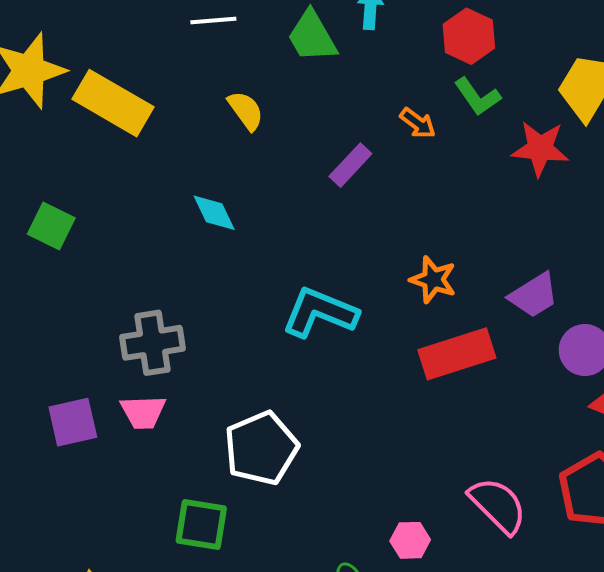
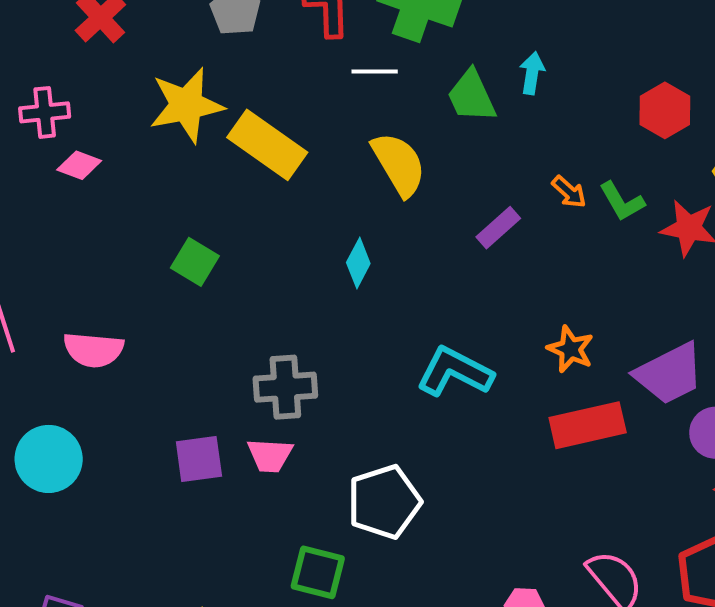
red hexagon: (469, 36) -> (665, 110), moved
green L-shape: (477, 97) -> (622, 201), moved
yellow semicircle: (246, 111) -> (399, 164), size x1.6
cyan diamond: (214, 213) -> (358, 263), turned 48
purple trapezoid: (534, 295) -> (669, 374), size x1.4

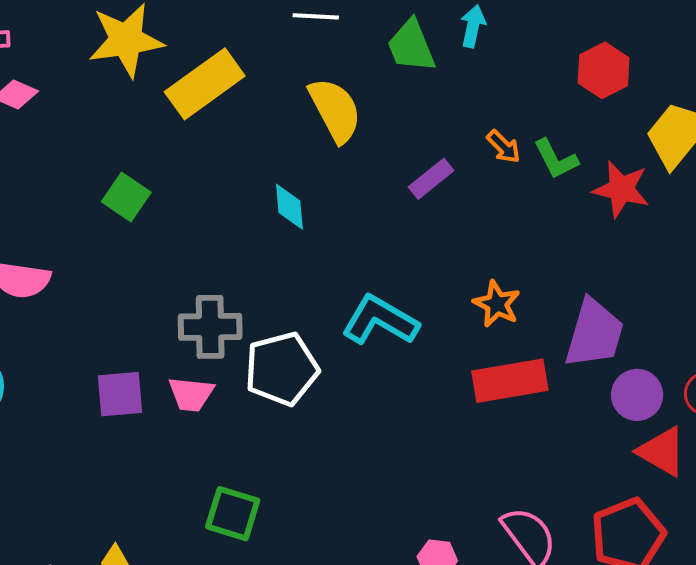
yellow rectangle: (267, 145) -> (205, 84), turned -74
cyan diamond: (358, 263) -> (289, 207), turned -36
purple trapezoid: (669, 374) -> (594, 333), turned -50
white pentagon: (384, 502) -> (282, 369), moved

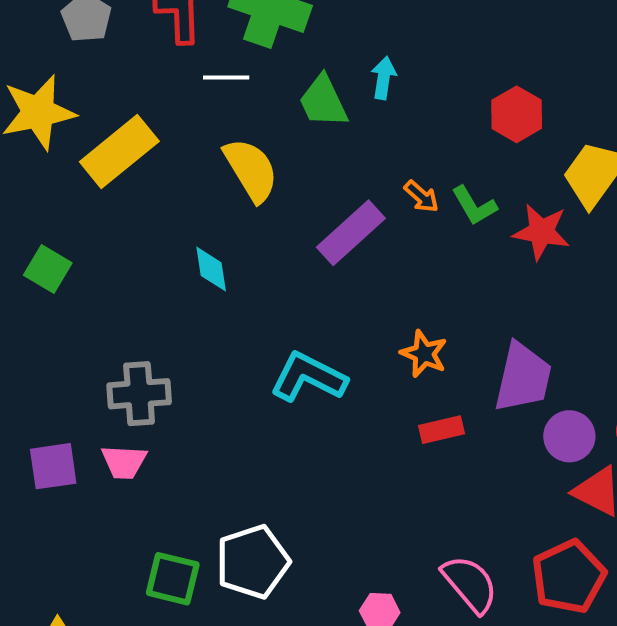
purple rectangle: (431, 179) -> (351, 233), size x1.5
white pentagon: (282, 369) -> (253, 562), moved
red rectangle: (510, 381) -> (442, 430), size x0.6

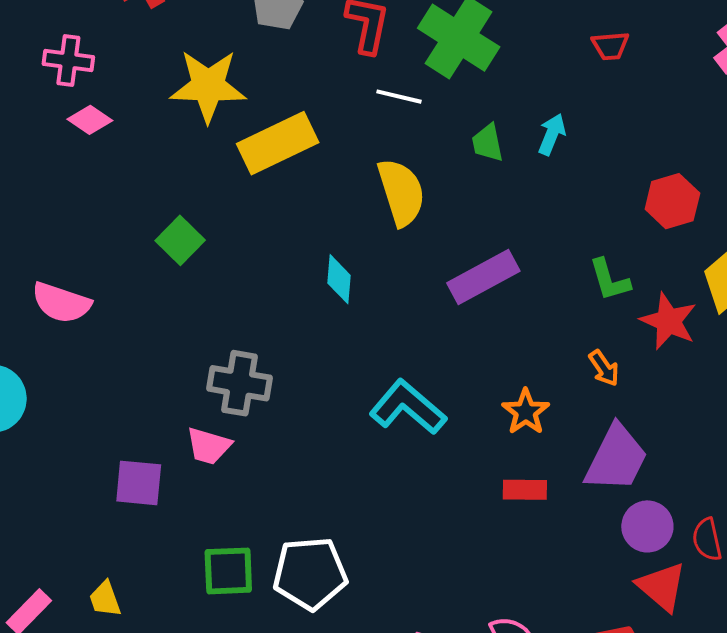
green trapezoid: (323, 101) -> (488, 143), size x0.7
orange arrow: (421, 196) -> (604, 368), moved
purple square: (53, 466) -> (139, 483), moved
green square: (173, 579) -> (228, 571), turned -30

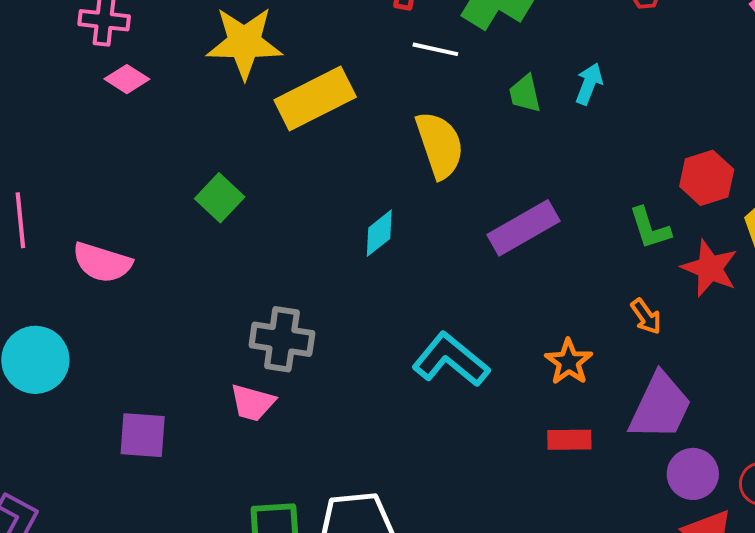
red hexagon: (672, 201) -> (707, 178), moved
cyan diamond: (339, 279) -> (379, 233), turned 48
purple square: (139, 483) -> (143, 435), moved

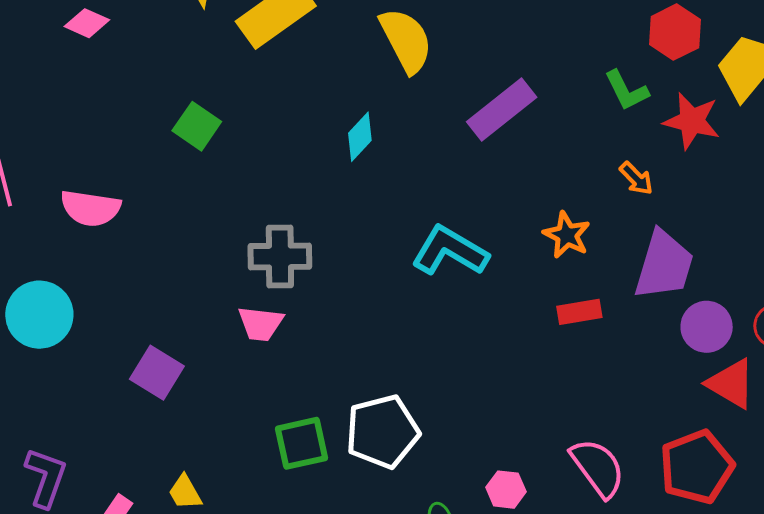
purple square: (143, 435) -> (157, 373), turned 36

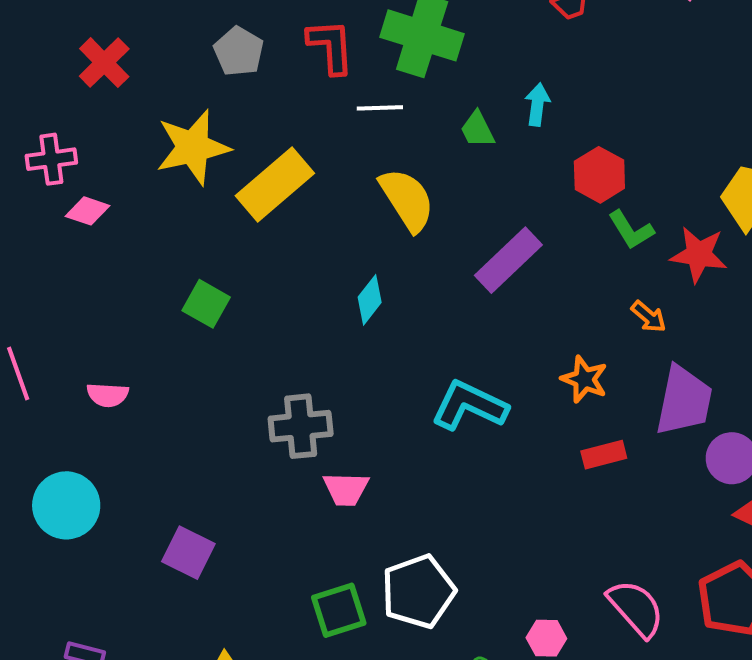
red hexagon: (675, 32) -> (599, 175), moved
pink semicircle: (90, 208) -> (108, 395), size x0.7
pink trapezoid: (260, 324) -> (346, 489), moved

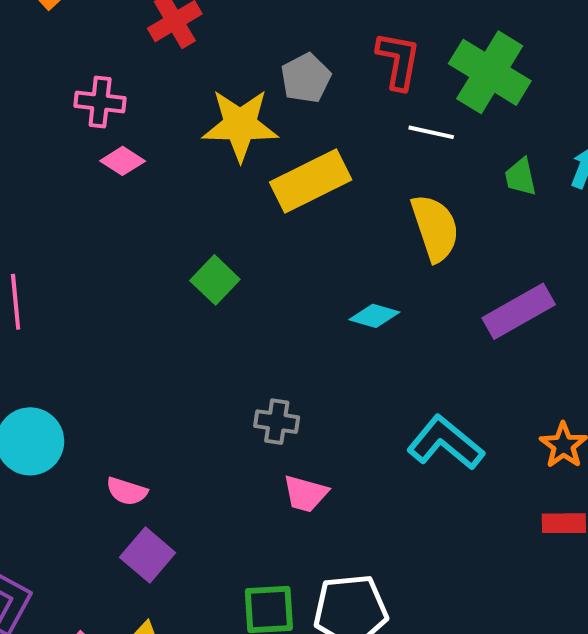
gray pentagon: (239, 51) -> (306, 78), moved
cyan diamond: (370, 300) -> (374, 316), turned 54
pink semicircle: (108, 395) -> (127, 491), moved
gray cross: (301, 426) -> (277, 422), size x0.7
purple square: (188, 553) -> (148, 555), moved

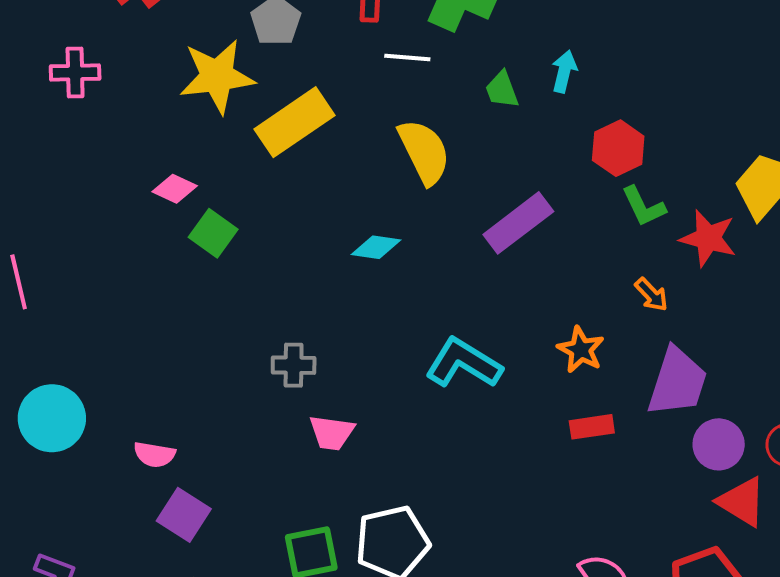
pink diamond: (123, 161) -> (175, 189), moved

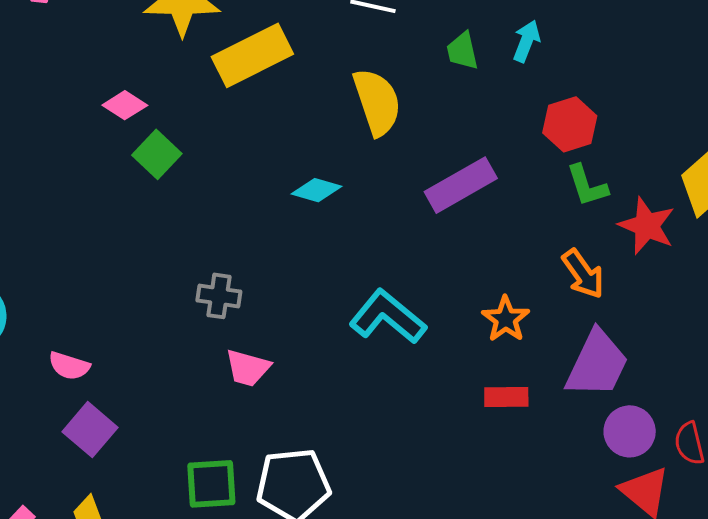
orange arrow: (651, 295) -> (583, 274), size x1.4

